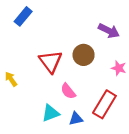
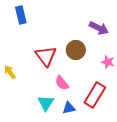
blue rectangle: (23, 16) -> (21, 15), turned -54
cyan triangle: (51, 113) -> (46, 103), turned -36

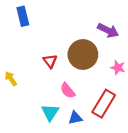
brown circle: (76, 50) -> (83, 54), size x1.4
red triangle: (46, 56) -> (50, 61), size x0.6

